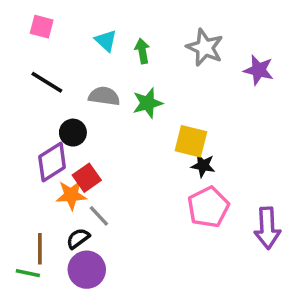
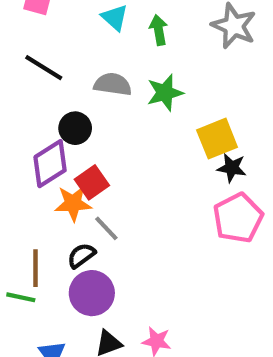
yellow square: (191, 141) -> (217, 139), turned -36

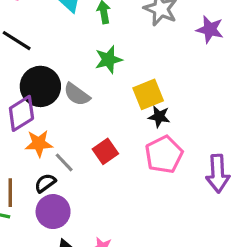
gray semicircle: (113, 84) -> (77, 94), moved, turned -152
black circle: (75, 128) -> (40, 86), size x1.6
red square: (92, 182) -> (105, 151), moved

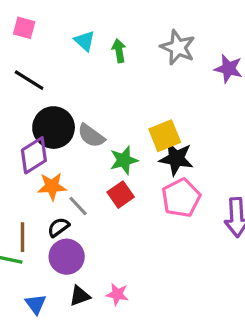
green star: (108, 60) -> (124, 160), moved
black star: (159, 117) -> (176, 159), size x1.5

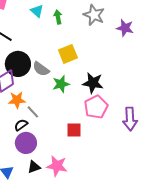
yellow square: (165, 136) -> (68, 54), moved
red square: (121, 195) -> (74, 130), moved, turned 35
pink star: (117, 294) -> (57, 166), size x1.5

